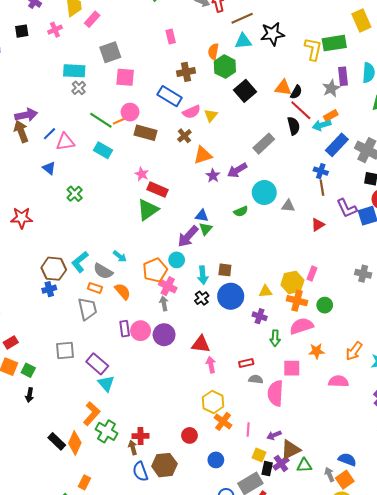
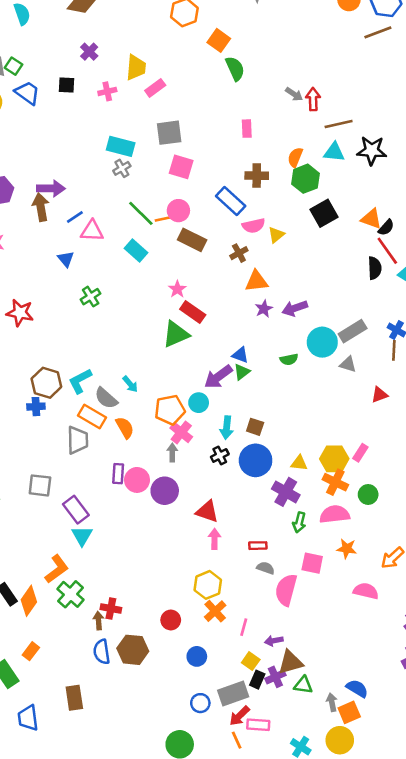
gray rectangle: (264, 144) -> (353, 331), moved
orange rectangle: (95, 288) -> (92, 417), size x1.5
purple cross: (260, 316) -> (286, 492), size x1.5

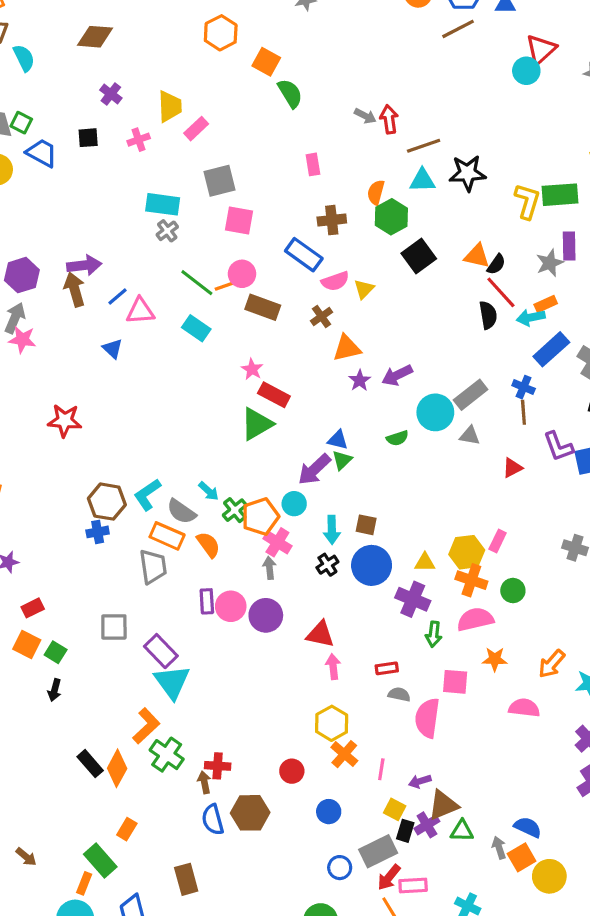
green cross: (91, 297) -> (235, 510), moved
cyan triangle: (82, 536) -> (172, 682), size x1.4
yellow circle: (340, 740) -> (549, 876), moved

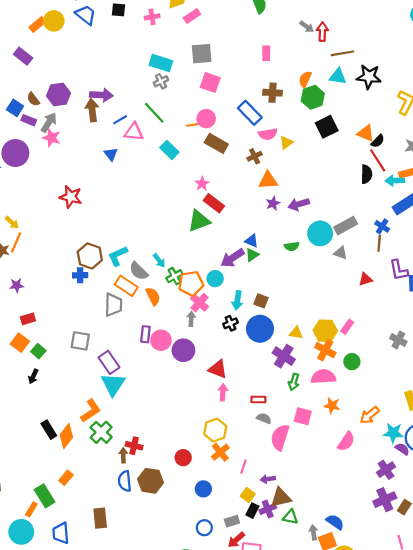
green line: (197, 283) -> (154, 113), moved
pink semicircle: (524, 708) -> (346, 442), turned 108
gray rectangle: (378, 851) -> (232, 521), size x0.6

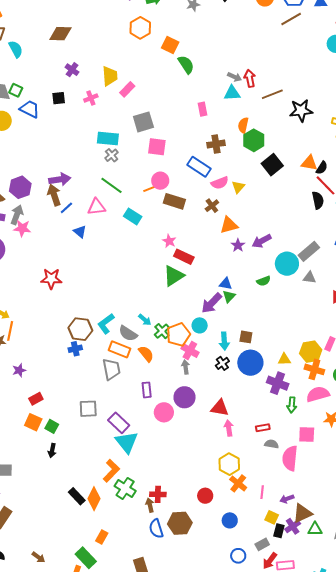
cyan triangle: (338, 76) -> (232, 93), moved
blue line: (120, 120) -> (66, 208), moved
pink circle: (161, 340) -> (164, 412), moved

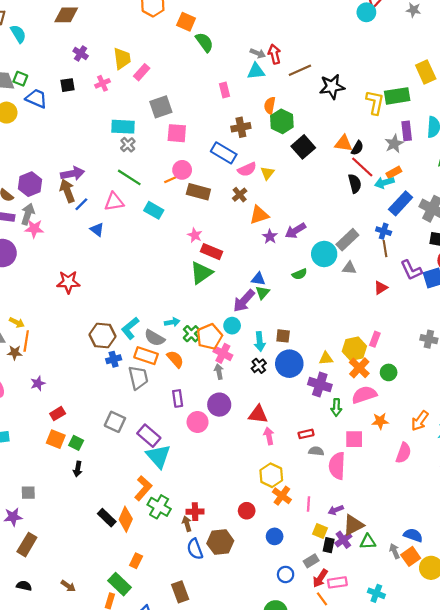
cyan arrow: (145, 320) -> (172, 322), turned -48
blue cross: (75, 349) -> (114, 359), moved
orange cross: (314, 369) -> (359, 368), turned 30
gray square: (88, 409) -> (115, 422), turned 30

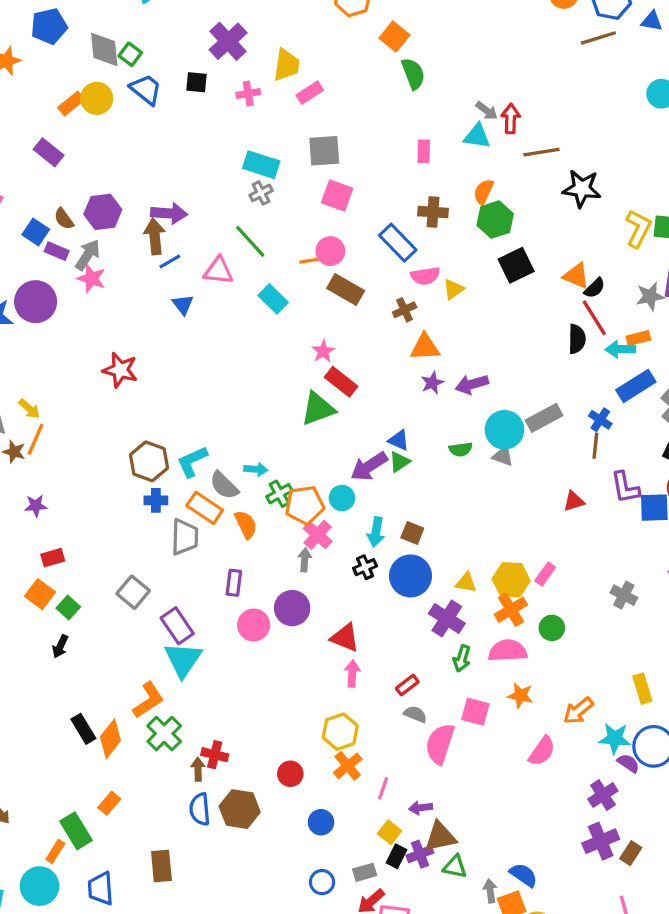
purple cross: (81, 53) -> (228, 41), size x1.6
gray triangle: (349, 268) -> (503, 456), moved
red rectangle: (306, 434) -> (407, 685), turned -40

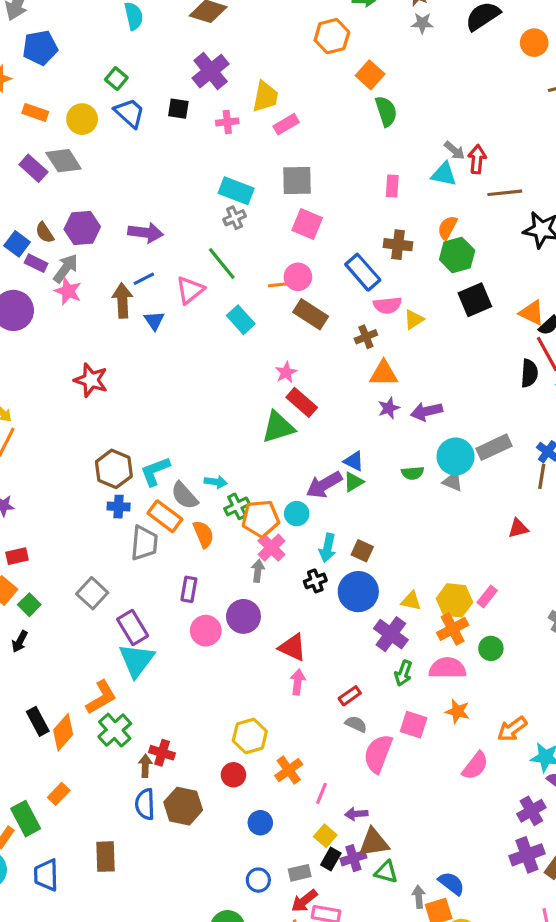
gray diamond: (104, 50) -> (64, 161), moved, turned -30
orange rectangle: (71, 104) -> (35, 112), moved, turned 55
brown arrow: (155, 236) -> (122, 301), moved
pink triangle: (218, 271) -> (190, 290), turned -48
yellow hexagon: (340, 732) -> (250, 736), moved

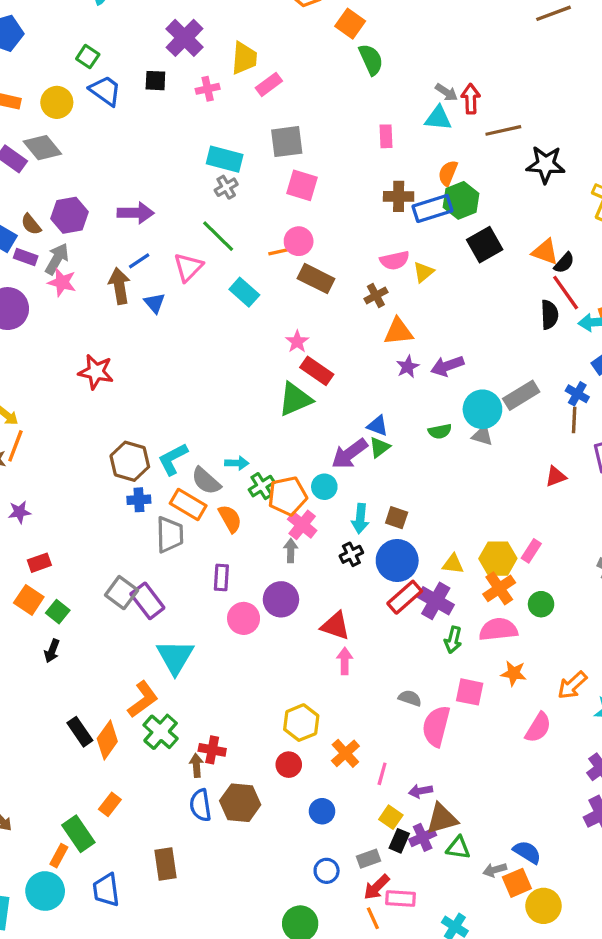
blue rectangle: (363, 272) -> (432, 208), moved, turned -60
purple rectangle: (133, 628) -> (147, 601), moved
red rectangle: (350, 696) -> (405, 597), moved, size x1.5
gray arrow: (419, 897) -> (495, 870), turned -95

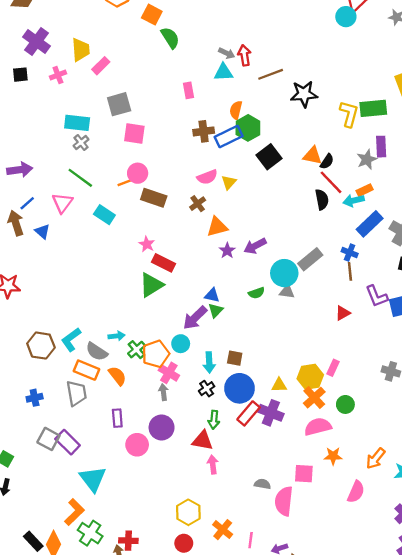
blue cross: (139, 500) -> (35, 398), moved
green arrow: (453, 640) -> (214, 420), moved

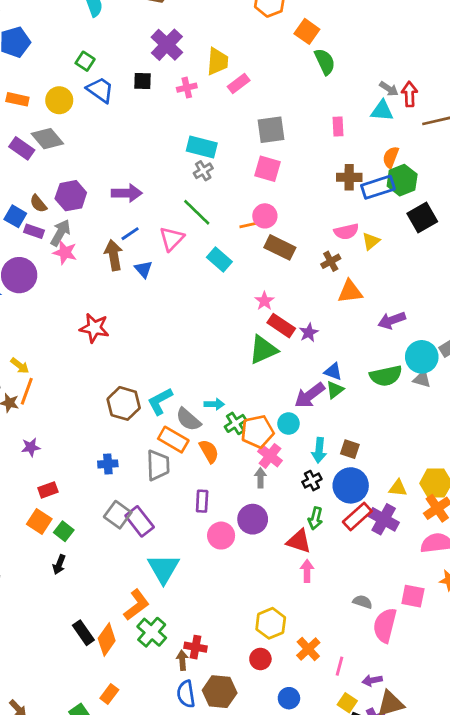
gray square: (119, 104) -> (271, 130), moved
purple star: (227, 251) -> (309, 333), moved
green semicircle: (256, 293) -> (386, 376), size x1.6

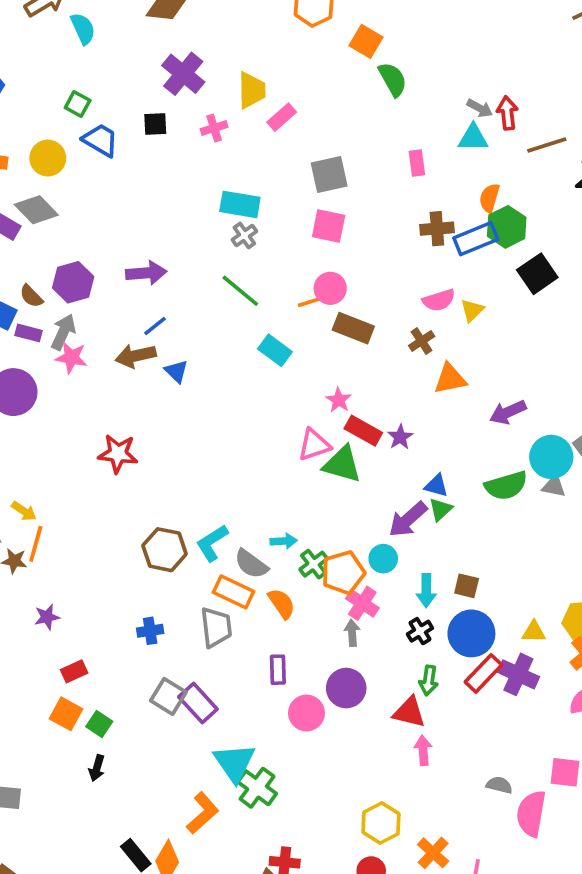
pink triangle: (172, 239) -> (314, 445), moved, turned 32
brown arrow: (114, 255) -> (136, 356), turned -88
green triangle: (263, 350) -> (342, 464), turned 44
green cross: (152, 632) -> (257, 788), moved

